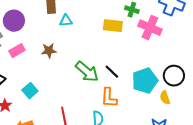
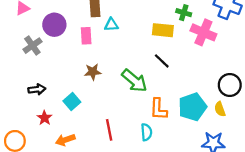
pink rectangle: (17, 51) -> (86, 36), moved, turned -63
brown star: (49, 51) -> (93, 72), moved
black line: (112, 72) -> (162, 61), moved
cyan pentagon: (145, 81) -> (192, 107), moved

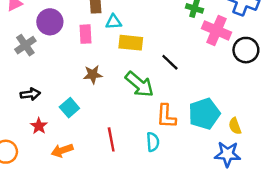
yellow rectangle: (163, 30) -> (131, 43), moved
black circle: (230, 85) -> (246, 50), moved
yellow semicircle: (220, 109) -> (235, 126), moved

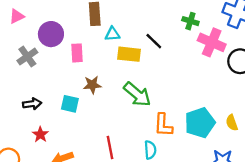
pink rectangle: (85, 34) -> (77, 53), moved
black line: (170, 62) -> (154, 41), moved
cyan square: (69, 108) -> (70, 104), moved, turned -36
yellow semicircle: (235, 126) -> (232, 123), moved

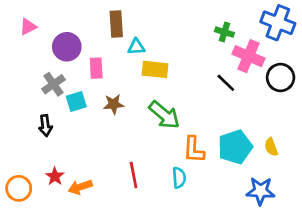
black line: (154, 41) -> (226, 83), moved
gray cross: (27, 57) -> (53, 84), moved
black arrow: (32, 104) -> (45, 126), turned 90
cyan square: (70, 104) -> (76, 102), moved, turned -30
red star: (40, 135) -> (55, 176), moved

